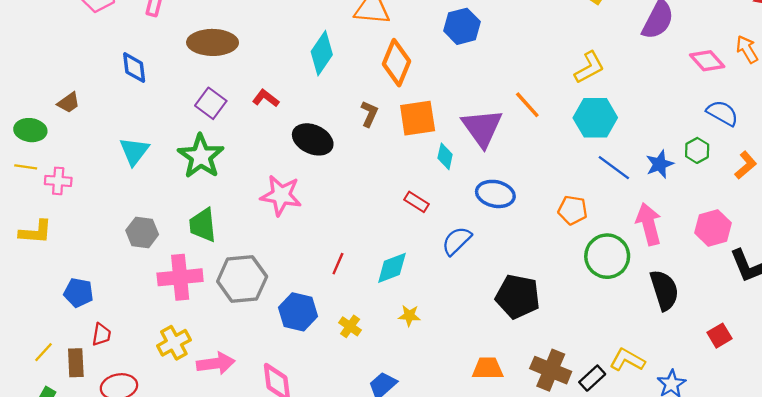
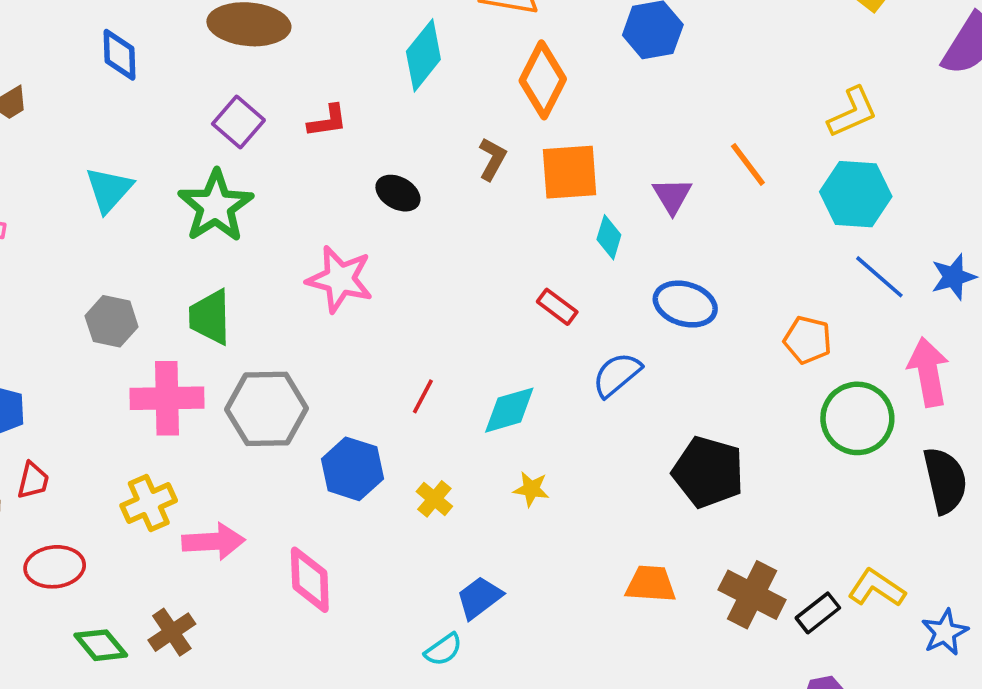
red L-shape: (266, 98) -> (327, 121), turned 130
purple triangle: (482, 128) -> (672, 196), size x0.6
black ellipse: (313, 139) -> (398, 193), size x0.7

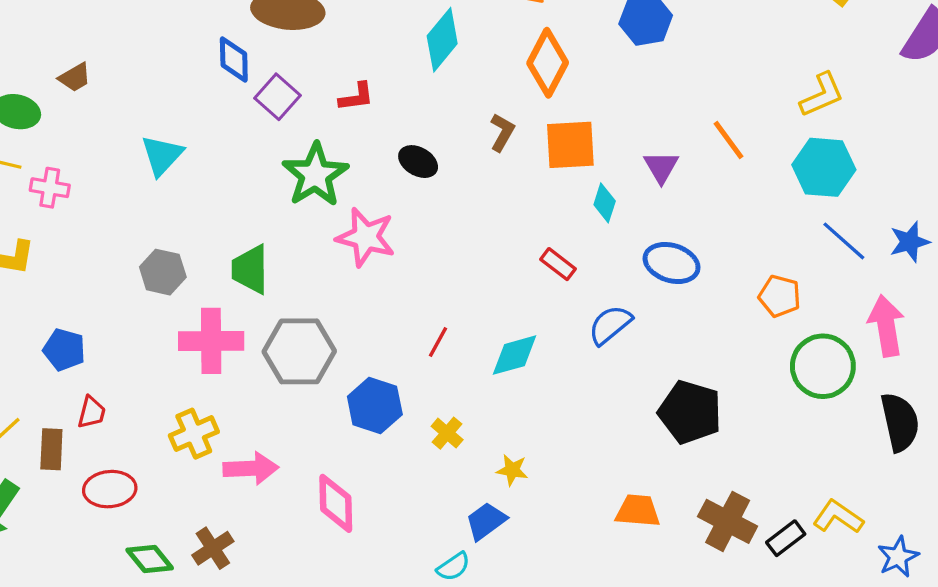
blue diamond: (120, 55) -> (234, 60), moved
green star: (216, 206) -> (315, 175), moved
yellow star: (531, 489) -> (512, 470), moved

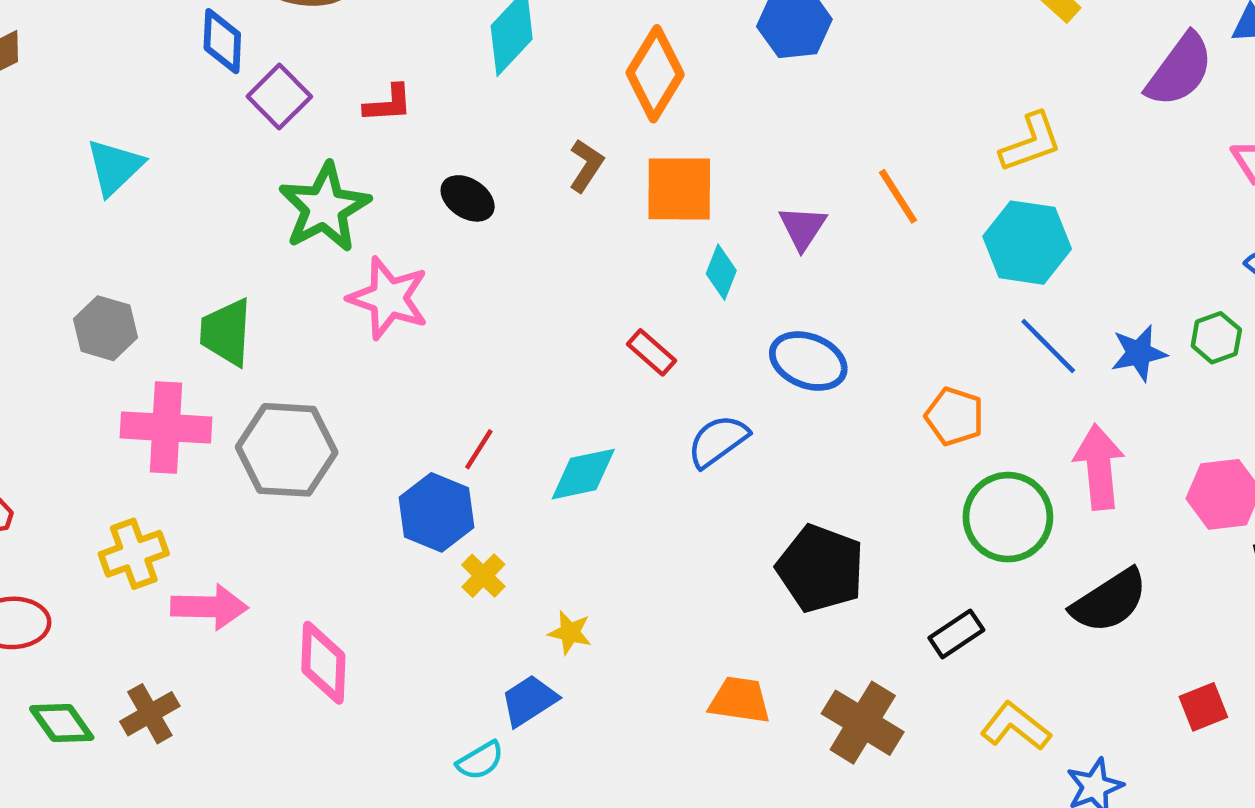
blue hexagon: (375, 405) -> (437, 512), moved
black semicircle: (900, 422) -> (1109, 601), turned 66
black rectangle: (786, 538) -> (956, 634), moved

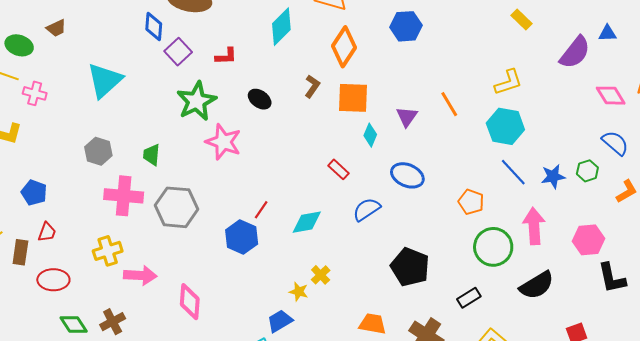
cyan triangle: (115, 167) -> (105, 80), size x1.4
green trapezoid: (226, 332) -> (151, 155), size x0.7
yellow cross: (483, 576) -> (321, 275), moved

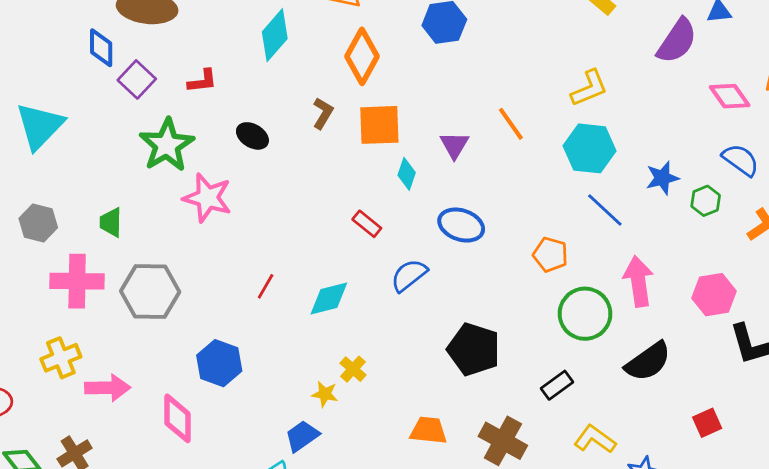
blue star: (553, 176) -> (662, 178), moved
blue hexagon: (242, 237) -> (219, 363), moved

